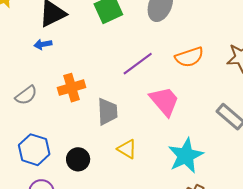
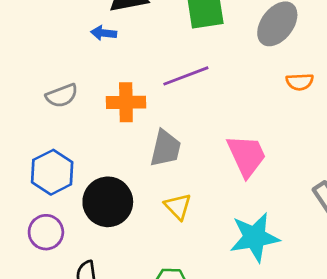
orange semicircle: (189, 57) -> (300, 82), moved, size x0.7
purple line: (138, 64) -> (186, 76), moved
black circle: (78, 159) -> (108, 202), size x1.5

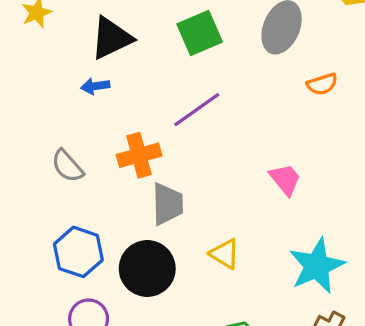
gray semicircle: (62, 96) -> (67, 166), turned 84
gray trapezoid: (165, 148) -> (168, 204), moved
pink trapezoid: (247, 156) -> (285, 179), size x0.7

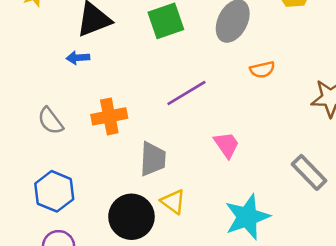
purple line: (197, 110) -> (186, 93), moved
gray trapezoid: (168, 204) -> (153, 159), moved
black circle: (147, 269) -> (131, 217), moved

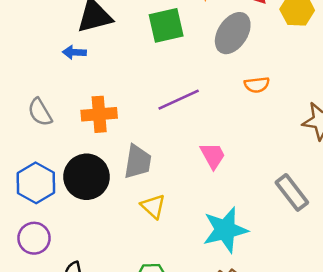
black circle: (131, 217) -> (87, 177), moved

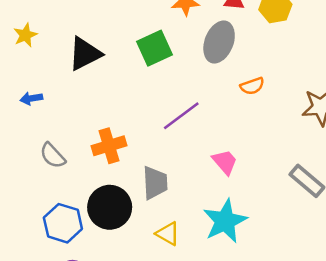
blue arrow: (74, 52) -> (31, 98), moved
yellow triangle: (153, 206) -> (168, 234), moved
cyan star: (225, 230) -> (225, 221), moved

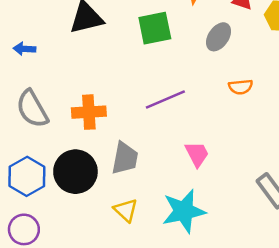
gray ellipse: (219, 42) -> (219, 37), size x0.7
gray semicircle: (53, 156) -> (32, 109), size x1.4

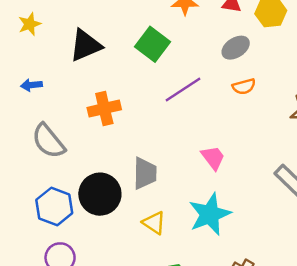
green square: (155, 28) -> (153, 44), turned -32
gray ellipse: (219, 37) -> (236, 48), moved, turned 32
purple line: (165, 99) -> (183, 90), moved
orange cross: (89, 112) -> (104, 109), moved

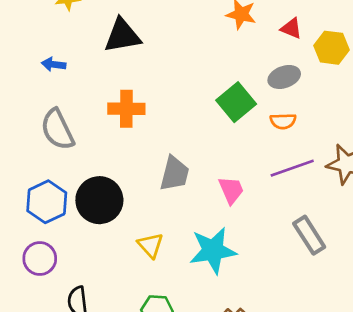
green square: (153, 44) -> (236, 102), moved
purple line: (183, 90) -> (292, 168), moved
gray trapezoid: (145, 173) -> (175, 174), moved

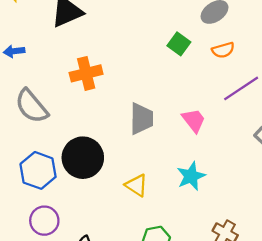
green square: (236, 102) -> (179, 44), size x0.7
cyan star: (213, 250) -> (191, 176), size x0.7

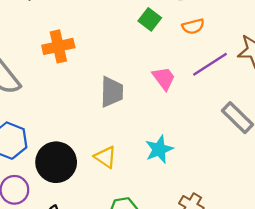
pink trapezoid: (194, 120) -> (164, 78), moved
black circle: (83, 158) -> (56, 162), moved

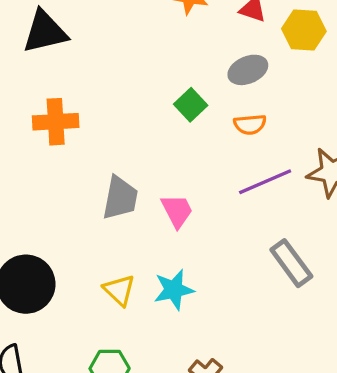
pink trapezoid: (164, 78) -> (177, 211), moved
yellow triangle: (105, 157) -> (119, 290), moved

